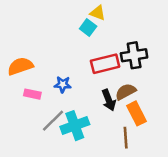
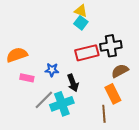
cyan square: (88, 27) -> (81, 23), moved
brown semicircle: (126, 92) -> (120, 71), moved
black arrow: (109, 100) -> (73, 83), moved

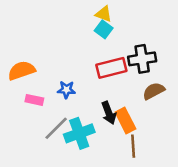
black arrow: (73, 83) -> (109, 113), moved
orange rectangle: (113, 94) -> (125, 121), moved

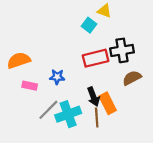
yellow triangle: (104, 14) -> (104, 11), moved
brown line: (133, 146) -> (97, 117), moved

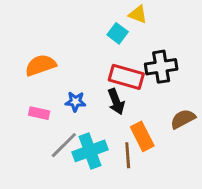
red rectangle: (96, 58) -> (126, 77), turned 30
orange semicircle: (19, 60) -> (41, 65), moved
brown semicircle: (132, 78) -> (183, 119), moved
black arrow: (93, 97) -> (116, 102), moved

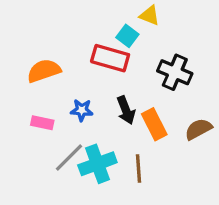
black cross: (161, 67) -> (175, 72), turned 32
red rectangle: (126, 77) -> (110, 58), moved
orange rectangle: (142, 136) -> (154, 124), moved

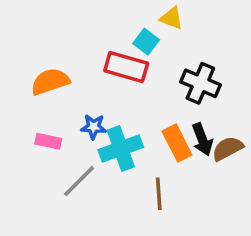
black arrow: (126, 110) -> (202, 139), moved
cyan cross: (97, 164) -> (121, 148), moved

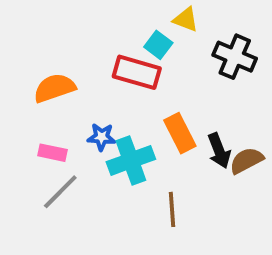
black cross: (200, 83) -> (235, 57), moved
orange rectangle: (177, 143) -> (180, 133), moved
gray line: (79, 181) -> (60, 192), moved

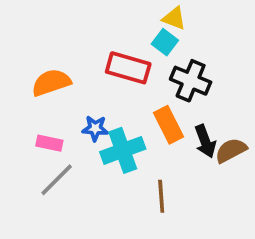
cyan square: (158, 45) -> (165, 42), moved
black cross: (235, 57) -> (191, 81), moved

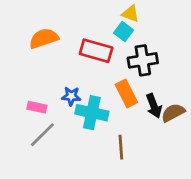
black cross: (191, 81) -> (143, 60), turned -32
orange semicircle: (51, 83) -> (44, 38), moved
cyan cross: (123, 150) -> (92, 113), turned 32

